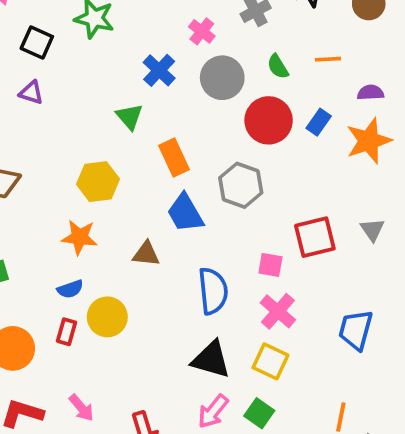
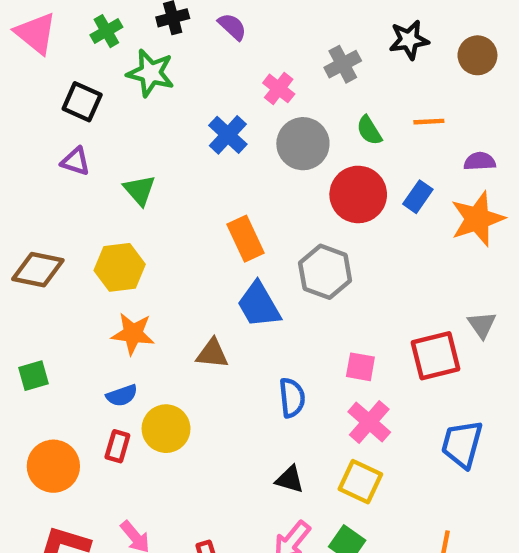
green triangle: (130, 117) -> (140, 190), moved
yellow hexagon: (98, 182) -> (120, 267), moved
red square: (315, 237) -> (436, 356), moved
blue semicircle: (213, 291) -> (292, 398), size x0.7
black triangle: (211, 360) -> (290, 479), size x0.6

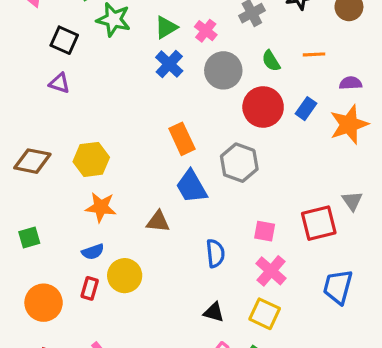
green triangle: (140, 190) -> (166, 27), moved, turned 40

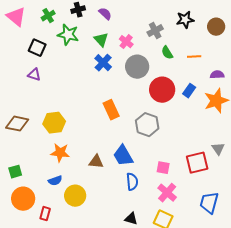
green triangle: (166, 27) -> (101, 40), turned -42
green semicircle: (271, 61) -> (167, 53), moved
blue trapezoid: (191, 187) -> (123, 156), moved
red rectangle: (90, 288) -> (45, 214), moved
orange circle: (44, 303) -> (23, 199), moved

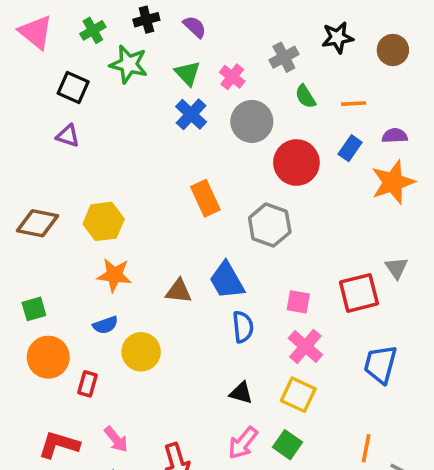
blue rectangle: (189, 91) -> (350, 148), moved

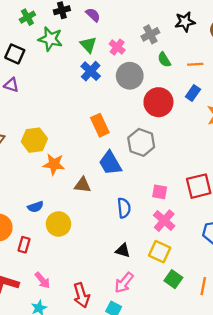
orange star: (114, 275) -> (54, 164), moved
blue trapezoid: (227, 280) -> (110, 163), moved
green square: (288, 445) -> (173, 279), moved

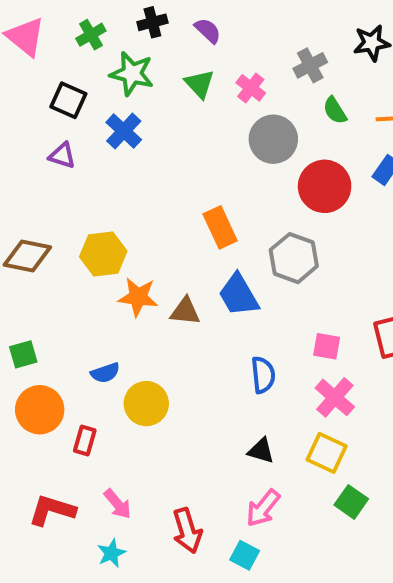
blue cross: (91, 71) -> (124, 131), moved
brown triangle: (83, 185) -> (185, 311), moved

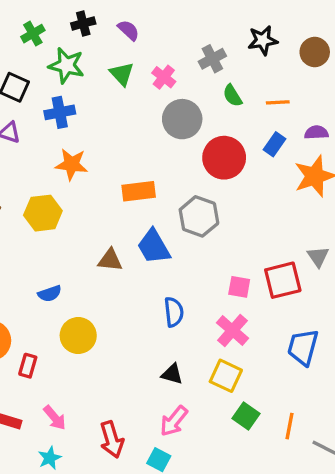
blue cross: (124, 131) -> (60, 112), turned 36
orange rectangle: (220, 227) -> (139, 191), turned -72
orange star: (138, 297) -> (71, 164), moved
pink square: (327, 346) -> (239, 287), moved
blue semicircle: (105, 373) -> (50, 294), moved

